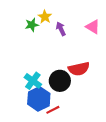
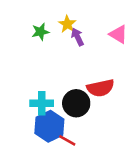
yellow star: (45, 17) -> (67, 24), moved
cyan cross: (33, 81) -> (42, 103), turned -36
red line: (53, 110) -> (67, 140), turned 56

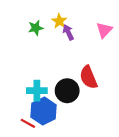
pink triangle: (118, 34) -> (104, 30), turned 42
red semicircle: (100, 88) -> (88, 77), turned 80
red line: (67, 140) -> (28, 123), moved

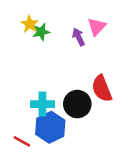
yellow star: (59, 21) -> (30, 24), moved
pink triangle: (104, 30) -> (97, 27), moved
red line: (28, 123) -> (22, 141), moved

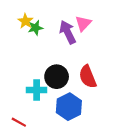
purple arrow: (79, 37) -> (68, 32), size x1.5
black circle: (77, 104) -> (57, 77), moved
blue hexagon: (50, 127) -> (69, 107), moved

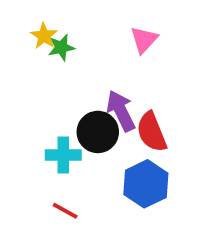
purple arrow: (68, 32) -> (121, 111), moved
blue hexagon: (69, 107) -> (146, 184), moved
red line: (19, 122) -> (65, 211), moved

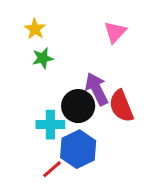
green star: (61, 47) -> (43, 58), moved
blue hexagon: (146, 184) -> (78, 149), moved
red line: (65, 211) -> (52, 169), turned -70

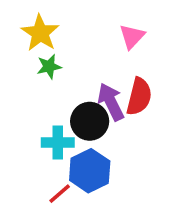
yellow star: (35, 29) -> (40, 33), size x1.5
red semicircle: (121, 106) -> (139, 97), moved, turned -144

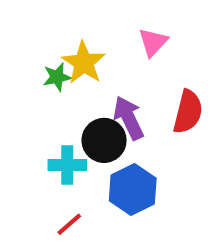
yellow star: (40, 33) -> (84, 63), moved
red semicircle: (139, 97) -> (188, 112), moved
blue hexagon: (90, 171) -> (133, 190), moved

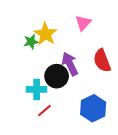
red semicircle: (188, 112) -> (102, 61), turned 145
blue hexagon: (133, 190) -> (93, 108), moved
red line: (69, 224) -> (44, 111), moved

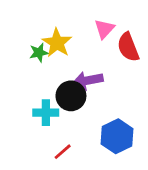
red semicircle: (102, 61) -> (128, 47), moved
purple arrow: (70, 64) -> (88, 81), turned -75
red line: (44, 111) -> (63, 152), moved

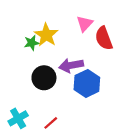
black circle: (71, 96) -> (44, 78), moved
cyan cross: (46, 113) -> (18, 118), moved, turned -30
blue hexagon: (117, 136) -> (87, 83), moved

